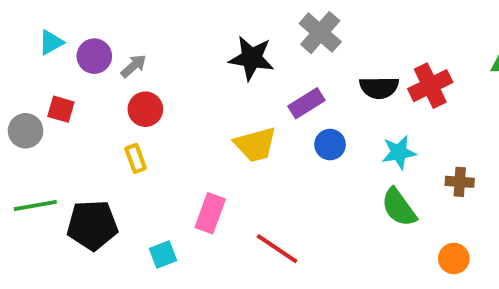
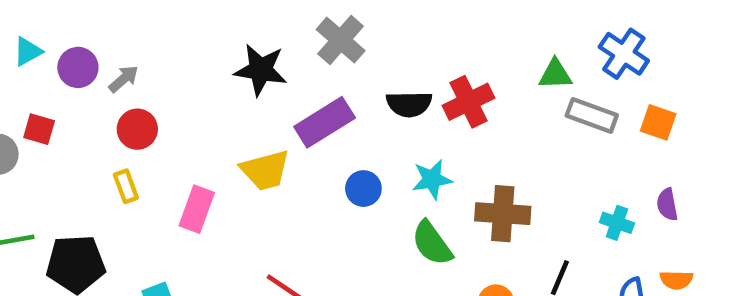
purple rectangle: (306, 103) -> (325, 122), size x1.4
blue circle: (330, 145) -> (363, 189), moved
brown cross: (460, 182) -> (503, 214), size x1.6
pink rectangle: (210, 213) -> (197, 209), moved

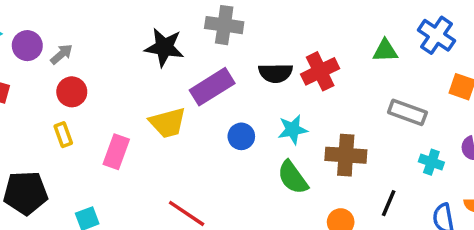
gray cross: (341, 40) -> (224, 25), turned -33
gray rectangle: (592, 115) -> (407, 112), moved

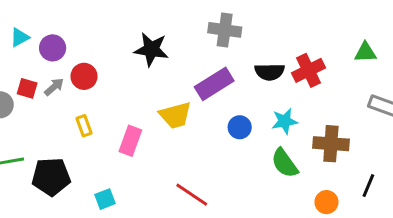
black star: (164, 47) -> (151, 49), moved
gray arrow: (62, 54) -> (54, 87), moved
red circle: (72, 92) -> (84, 76), moved

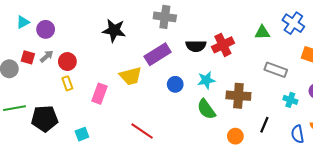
red circle: (84, 76) -> (67, 62), moved

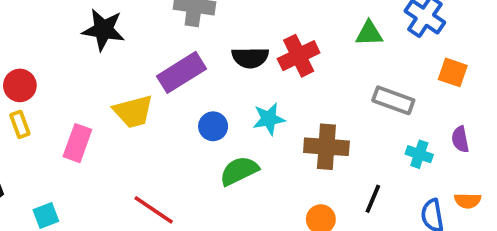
green semicircle: (206, 109) -> (239, 171), moved, turned 100

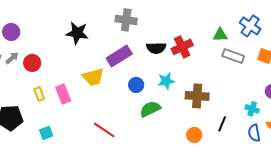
gray rectangle: (393, 100) -> (233, 56), moved
yellow rectangle: (20, 124) -> (39, 94), moved
pink rectangle: (77, 143) -> (63, 94), turned -42
cyan cross: (419, 154) -> (252, 109), moved

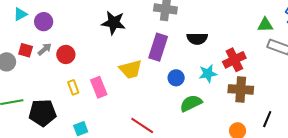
red cross: (182, 47) -> (234, 60), moved
purple rectangle: (119, 56) -> (158, 47), turned -40

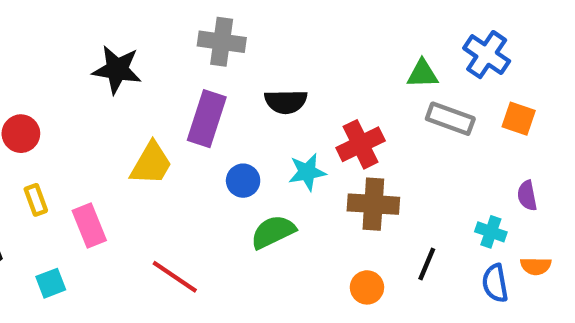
yellow trapezoid: (131, 69) -> (151, 164), turned -45
pink rectangle: (99, 87) -> (89, 225), moved

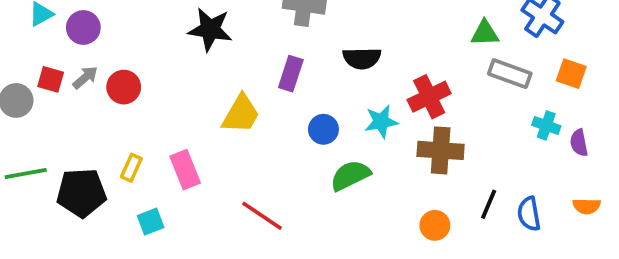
purple rectangle: (207, 119) -> (291, 74), size x0.7
yellow rectangle: (36, 200) -> (131, 168), moved, turned 44
cyan cross: (491, 232) -> (546, 125), moved
blue semicircle: (495, 283) -> (529, 214), moved

